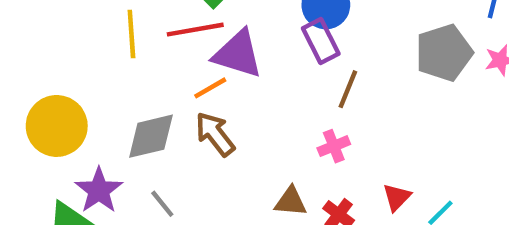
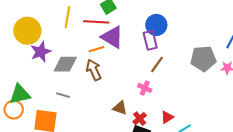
yellow circle: (57, 126) -> (27, 31), moved
pink cross: (334, 146) -> (145, 88), turned 32
purple star: (99, 190) -> (41, 52), moved
gray line: (162, 204) -> (63, 95), turned -48

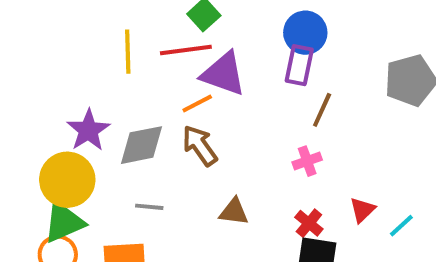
yellow circle: (27, 31) -> (67, 180), moved
purple rectangle: (150, 40) -> (299, 65), turned 36
pink cross: (145, 88) -> (307, 161), turned -32
brown triangle: (120, 108) -> (234, 212), moved

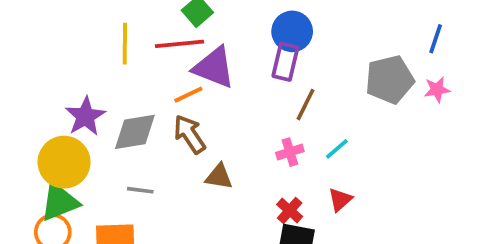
brown triangle: (234, 212) -> (219, 177), moved
cyan line: (401, 226) -> (337, 149), moved

